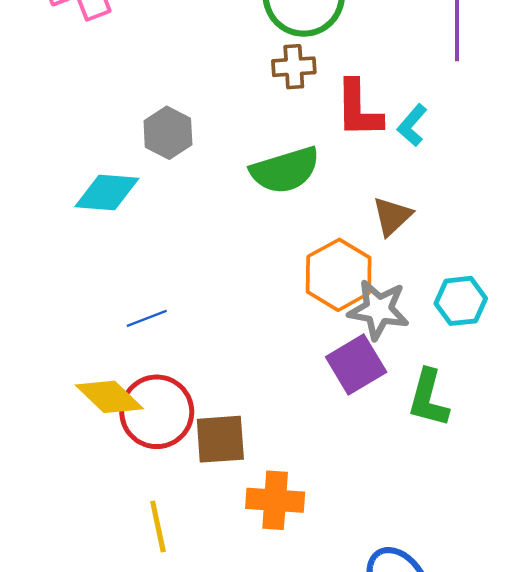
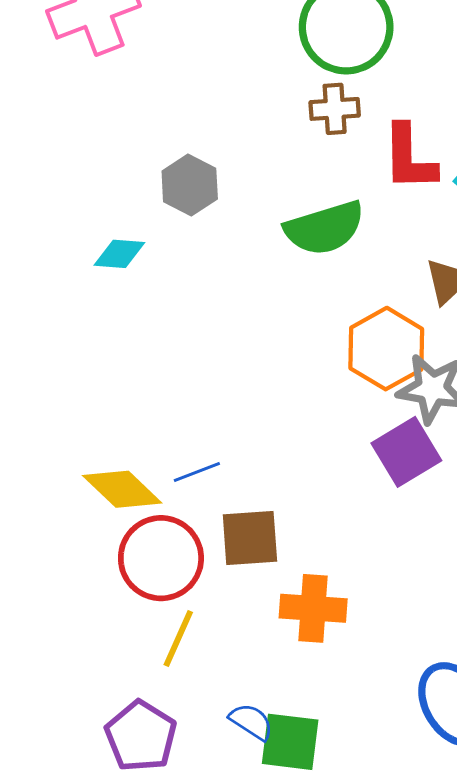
cyan diamond: (107, 193) -> (119, 254), size x0.7
blue line: (147, 318) -> (197, 472), moved
red circle: (157, 412) -> (161, 558), moved
yellow line: (158, 526) -> (178, 638), turned 36

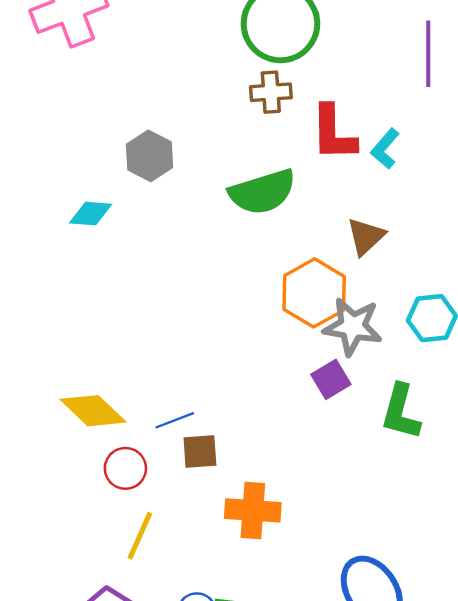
purple square: (406, 452) -> (331, 379), size x0.7
blue line: (197, 472) -> (175, 420), moved
brown square: (250, 538) -> (200, 452), size x0.7
red circle: (161, 558) -> (125, 468), size x0.6

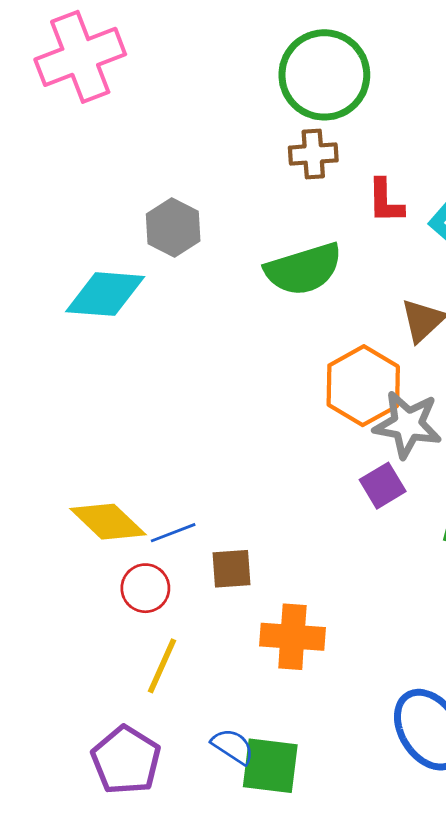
red L-shape: (333, 133) -> (385, 201), size x0.7
cyan diamond: (91, 214) -> (105, 294), size x1.6
blue line: (175, 420) -> (173, 533), moved

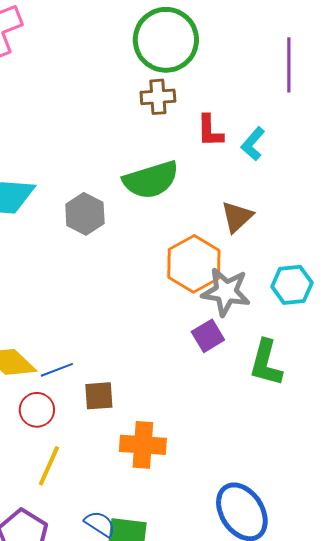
gray hexagon: (173, 228) -> (85, 214), moved

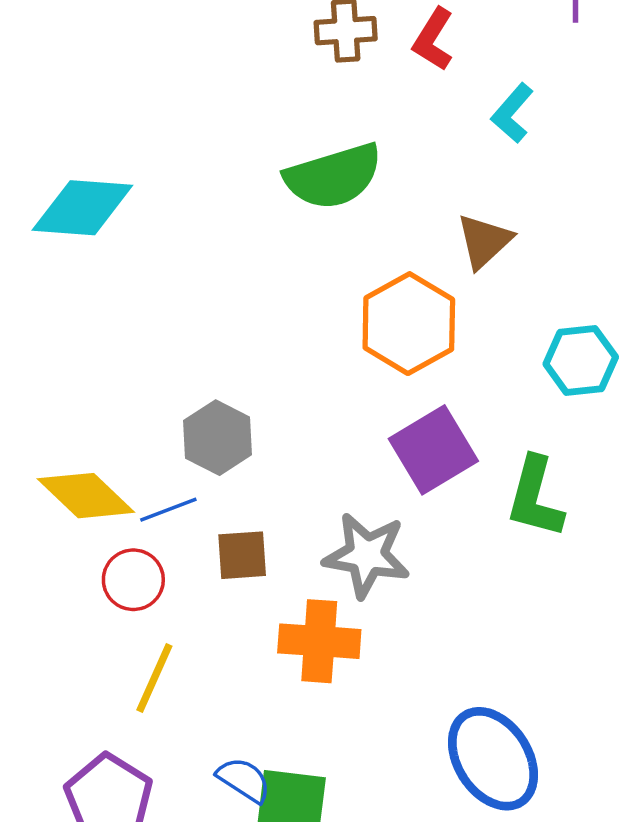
red L-shape: (210, 131) -> (433, 39), moved, turned 33
gray hexagon: (85, 214) -> (218, 438), moved
gray star: (226, 292) -> (367, 555), moved
purple square: (208, 336) -> (433, 450), size x1.5

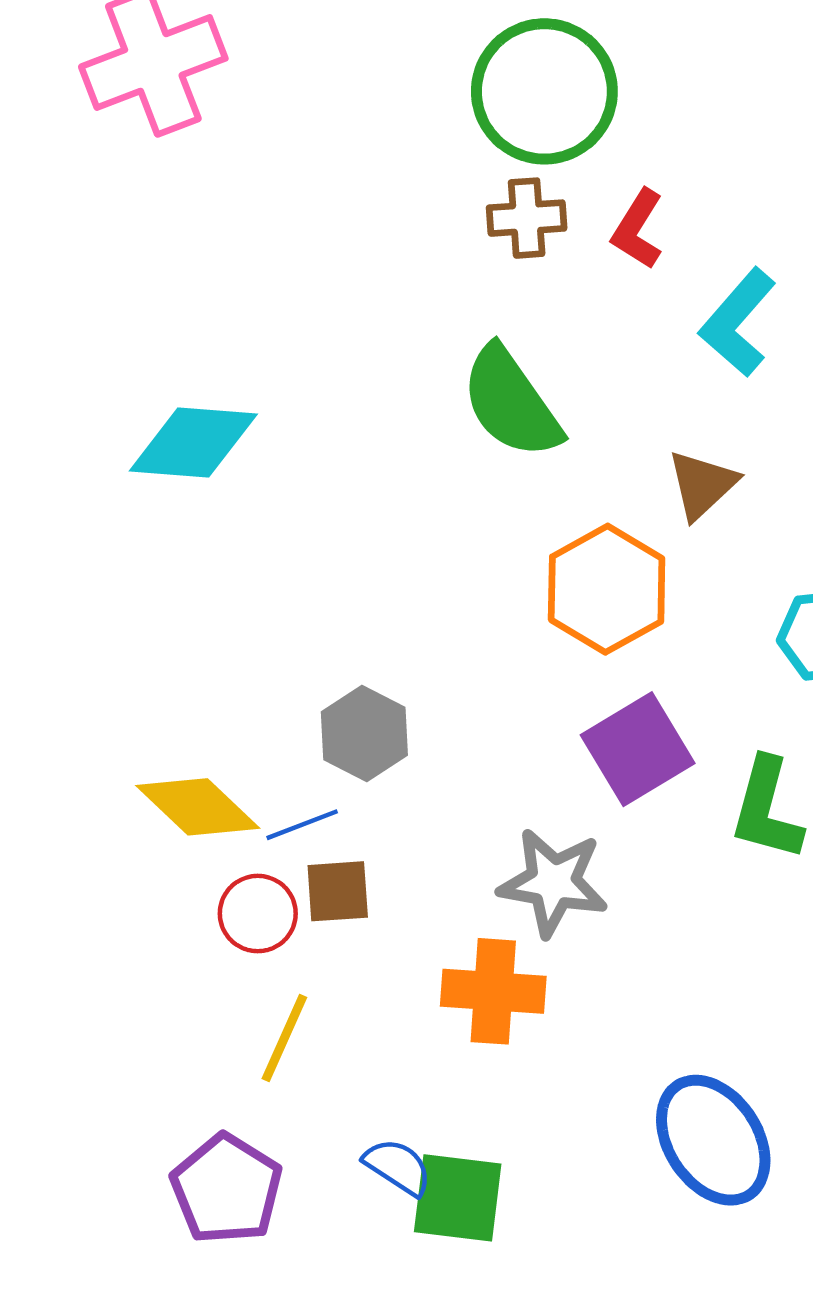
cyan L-shape: (512, 113) -> (738, 322), size x1.4
green semicircle: (333, 176) -> (511, 402), turned 72
brown square: (242, 555) -> (338, 891), moved

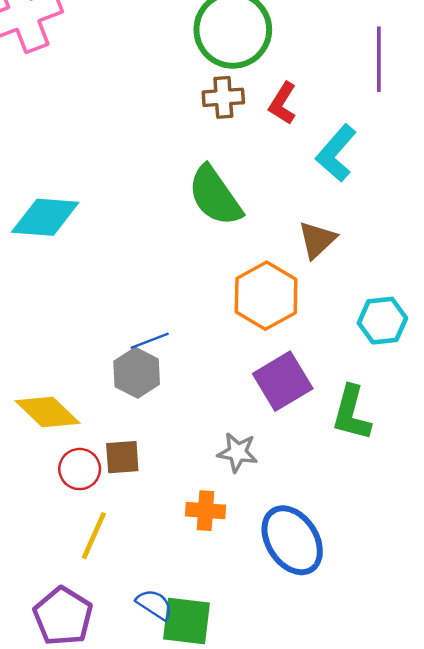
blue line: (302, 825) -> (150, 341), moved
gray star: (553, 882) -> (238, 452), size x0.7
orange cross: (493, 991) -> (205, 511), size x0.7
blue ellipse: (713, 1140) -> (292, 540), moved

